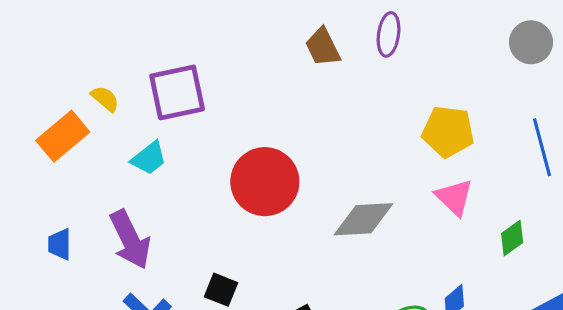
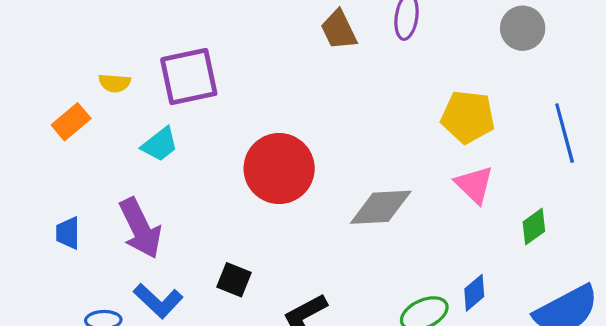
gray circle: (531, 42) -> (523, 28), moved
yellow semicircle: (105, 99) -> (115, 83), turned 144
orange rectangle: (63, 136) -> (71, 122), size x0.7

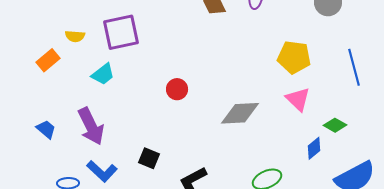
red circle: (279, 169) -> (177, 89), size x0.5
green diamond: (534, 227) -> (335, 125), turned 65
blue trapezoid: (68, 233) -> (46, 129), turned 130
blue diamond: (474, 293) -> (314, 148), moved

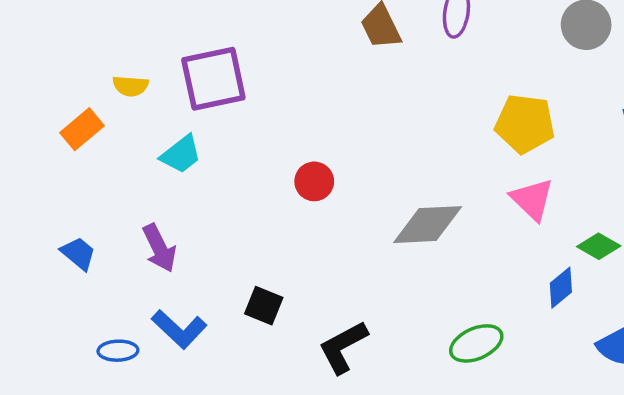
purple arrow: (91, 126) -> (159, 248), size x0.7

